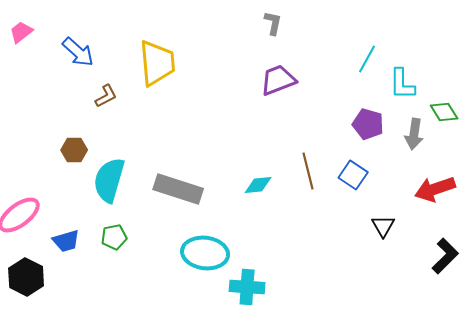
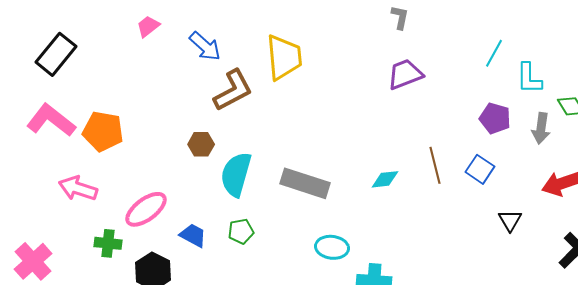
brown L-shape: (106, 96) -> (233, 90), size x1.8
blue trapezoid: (66, 241) -> (193, 235), turned -136
cyan ellipse: (205, 253) -> (332, 247), size x0.7

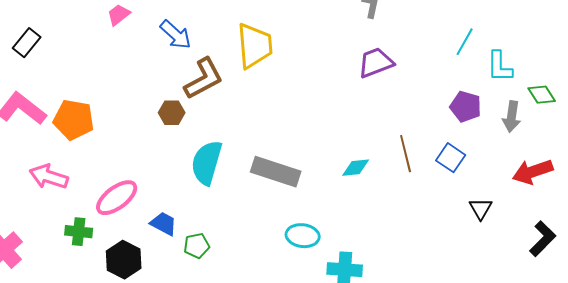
black rectangle: (56, 54) -> (27, 43), size x0.7
brown hexagon: (201, 144) -> (172, 113), moved
green pentagon: (241, 231) -> (197, 246), moved

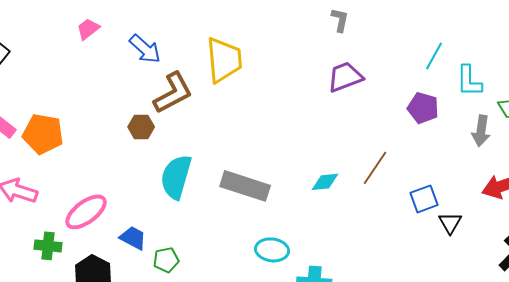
purple pentagon: (466, 107) -> (423, 108), moved
brown line: (406, 154) -> (375, 168), turned 48
blue square: (451, 158) -> (424, 199), moved, turned 36

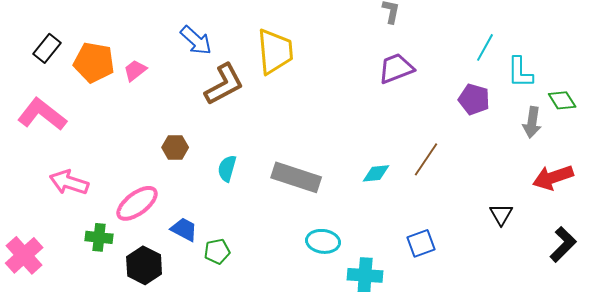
pink trapezoid: (88, 29) -> (135, 70), moved
brown hexagon: (141, 127) -> (175, 147), moved
orange pentagon: (43, 134) -> (94, 62), moved
cyan semicircle: (176, 177) -> (227, 168), size x0.6
blue square: (424, 199) -> (421, 243), moved

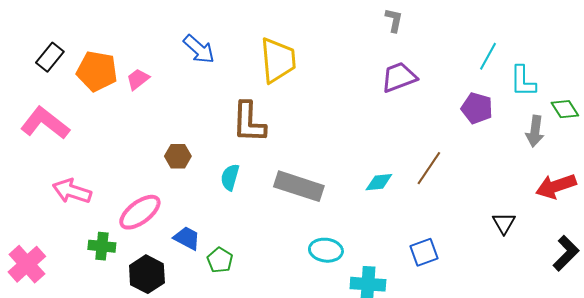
brown L-shape: (224, 84) -> (249, 122), moved, turned 120
green pentagon: (217, 251) -> (220, 260), turned -30

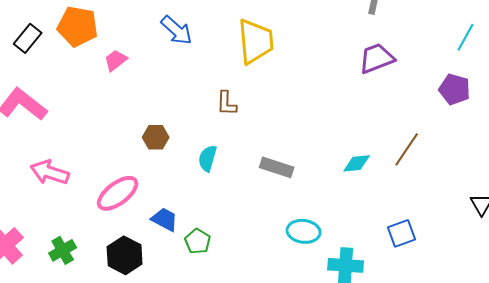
orange pentagon: (97, 71) -> (78, 26), moved
brown L-shape: (249, 122) -> (227, 103), size x0.6
gray rectangle: (299, 186) -> (277, 167), size x0.7
green cross: (102, 246) -> (63, 250), moved, turned -36

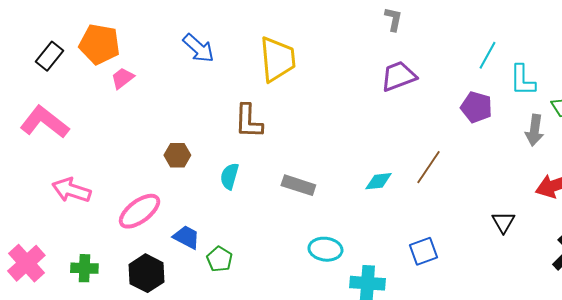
pink trapezoid: (116, 60) -> (122, 78), moved
brown L-shape: (227, 103) -> (248, 121), size x1.4
green cross: (63, 250) -> (84, 268), turned 32

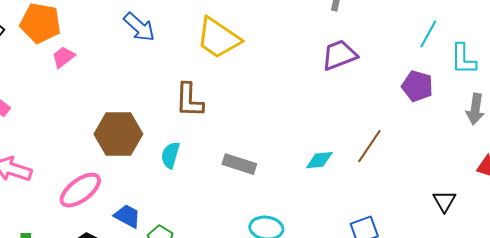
yellow trapezoid: (277, 59) -> (218, 38), turned 129
brown hexagon: (177, 155) -> (118, 134), size x1.8

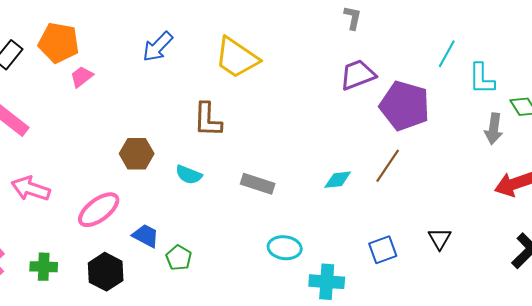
blue arrow: (139, 27) -> (158, 47), turned 92
purple pentagon: (417, 86) -> (405, 106), moved, size x1.6
brown hexagon: (118, 134) -> (137, 154), size x0.7
cyan semicircle: (170, 155) -> (189, 175), turned -84
black triangle: (444, 201) -> (440, 239), moved

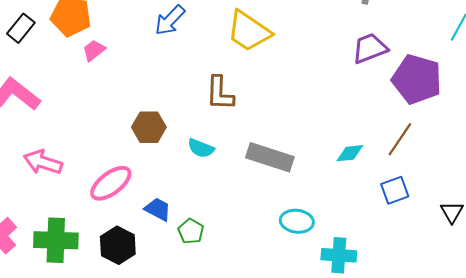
gray rectangle: (258, 184) -> (270, 157), size x1.4
blue square: (383, 250) -> (395, 190), moved
green cross: (44, 267) -> (56, 240), size x1.6

